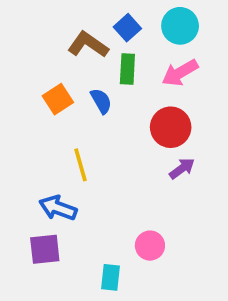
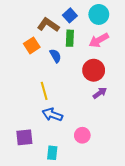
orange square: (58, 99) -> (32, 45), moved
blue arrow: (58, 208) -> (52, 115), moved
cyan rectangle: (111, 277) -> (52, 153), moved

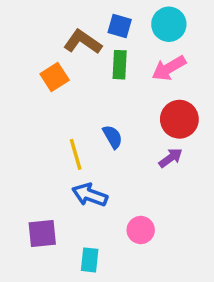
blue square: (70, 15) -> (120, 26), turned -32
blue semicircle: (55, 56) -> (113, 137), moved
red circle: (94, 70) -> (179, 119), moved

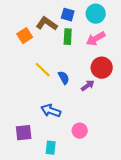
orange square: (55, 77) -> (25, 36), moved
yellow line: (76, 154) -> (43, 70), moved, turned -30
purple arrow: (171, 158) -> (88, 86), moved

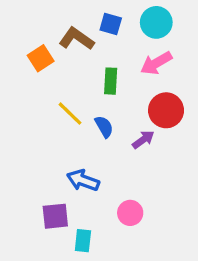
green rectangle: (68, 37) -> (111, 81), moved
purple square: (24, 133) -> (55, 216), moved

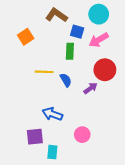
blue square: (111, 24) -> (77, 32), moved
brown L-shape: (76, 39) -> (56, 15), moved
yellow line: (70, 114) -> (44, 72), turned -42

